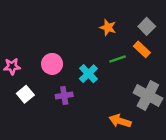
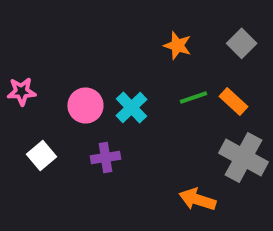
orange rectangle: (142, 49) -> (234, 101), moved
pink star: (12, 66) -> (21, 91), moved
cyan cross: (88, 74) -> (131, 107), moved

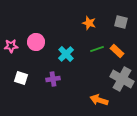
gray square: (242, 43) -> (121, 22), turned -32
pink circle: (85, 105) -> (36, 42), moved
white square: (41, 156) -> (21, 78), turned -32

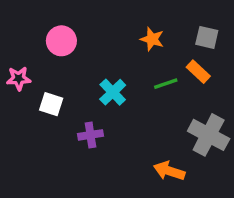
pink circle: (36, 42) -> (61, 41), moved
orange rectangle: (117, 51) -> (198, 72), moved
white square: (21, 78) -> (51, 104), moved

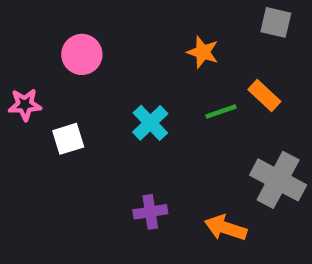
gray square: (207, 37) -> (276, 22), moved
white square: (51, 104) -> (68, 139), turned -35
purple cross: (90, 135) -> (150, 212), moved

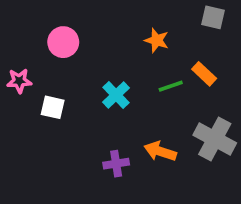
white square: (68, 139) -> (53, 107), turned 30
orange arrow: (226, 228) -> (160, 151), moved

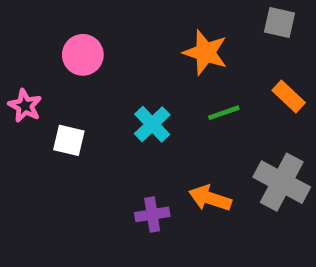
orange star: (157, 40) -> (205, 53), size x1.4
orange rectangle: (204, 74) -> (289, 96), moved
pink star: (19, 81) -> (25, 106), turned 30

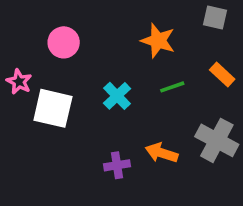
white square: (69, 140) -> (53, 108), size x1.6

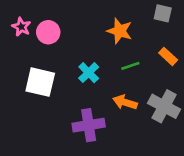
pink star: (19, 82) -> (21, 27), moved
orange arrow: (162, 153) -> (125, 102), moved
purple cross: (117, 165) -> (89, 125), size x1.6

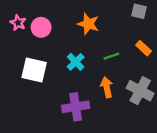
orange star: (120, 31) -> (88, 24), moved
orange arrow: (125, 102) -> (107, 87), turned 60

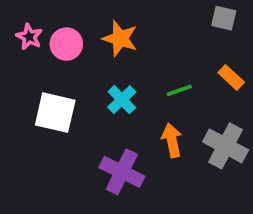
orange star: (88, 24) -> (120, 38), moved
purple cross: (76, 107) -> (122, 172), turned 35

